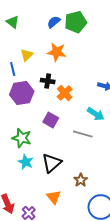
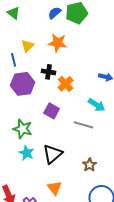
brown star: (81, 180) -> (90, 165), moved

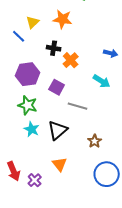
blue line: (14, 60) -> (19, 36), turned -32
purple hexagon: (23, 84) -> (28, 74), moved
gray line: (84, 125) -> (78, 106), moved

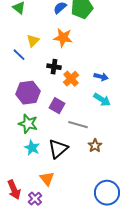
blue arrow: (111, 53) -> (101, 77), moved
brown star: (95, 141) -> (95, 146), moved
orange triangle: (60, 164) -> (47, 179), moved

